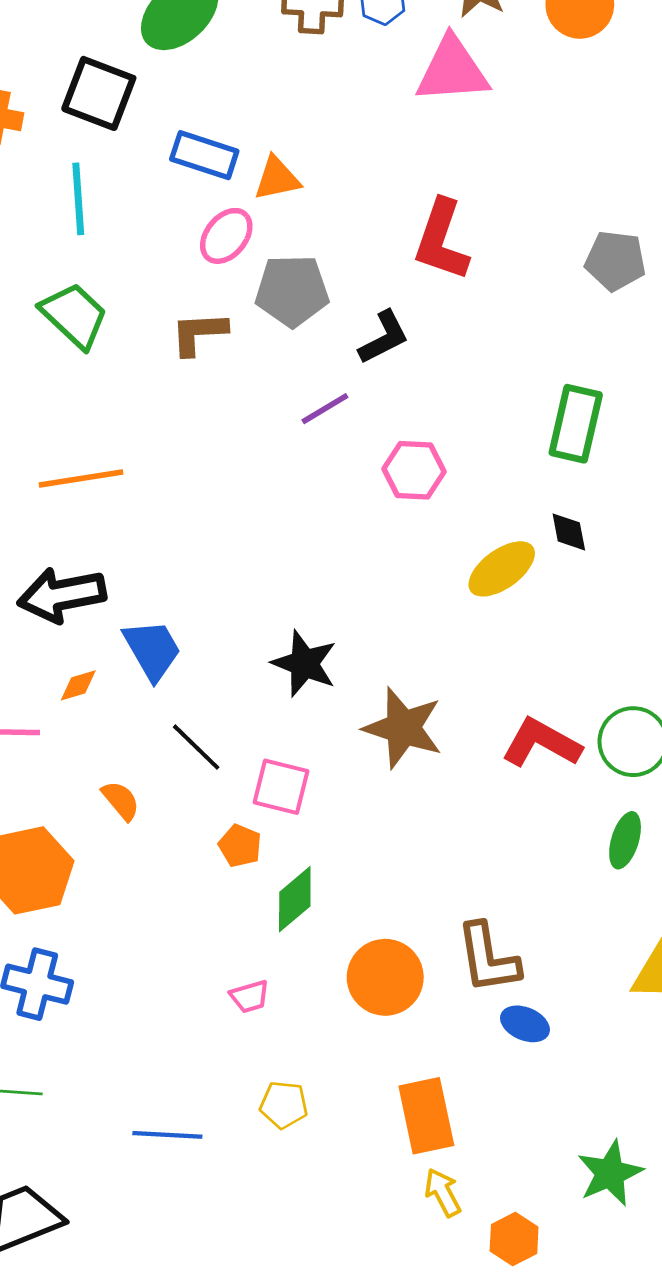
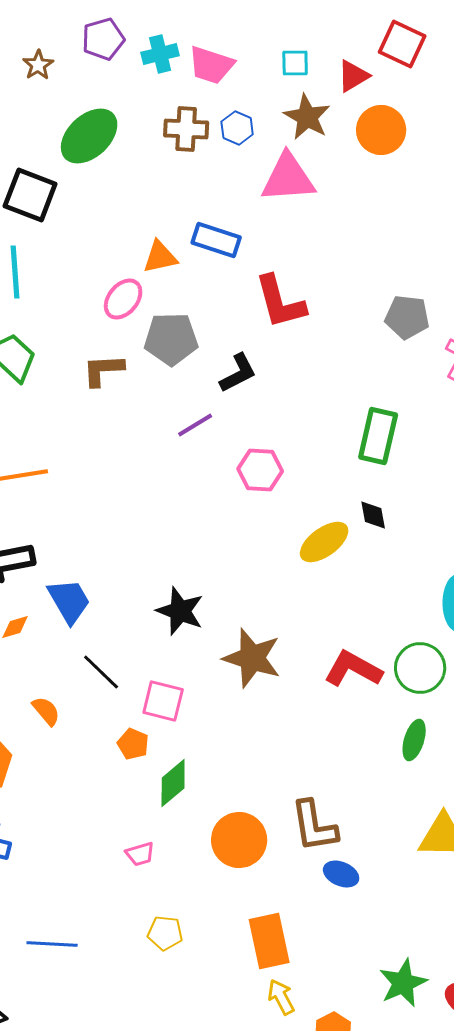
blue rectangle: (204, 155) -> (216, 240), moved
red L-shape: (441, 240) -> (280, 302), turned -34
blue line: (167, 1135) -> (52, 944), moved

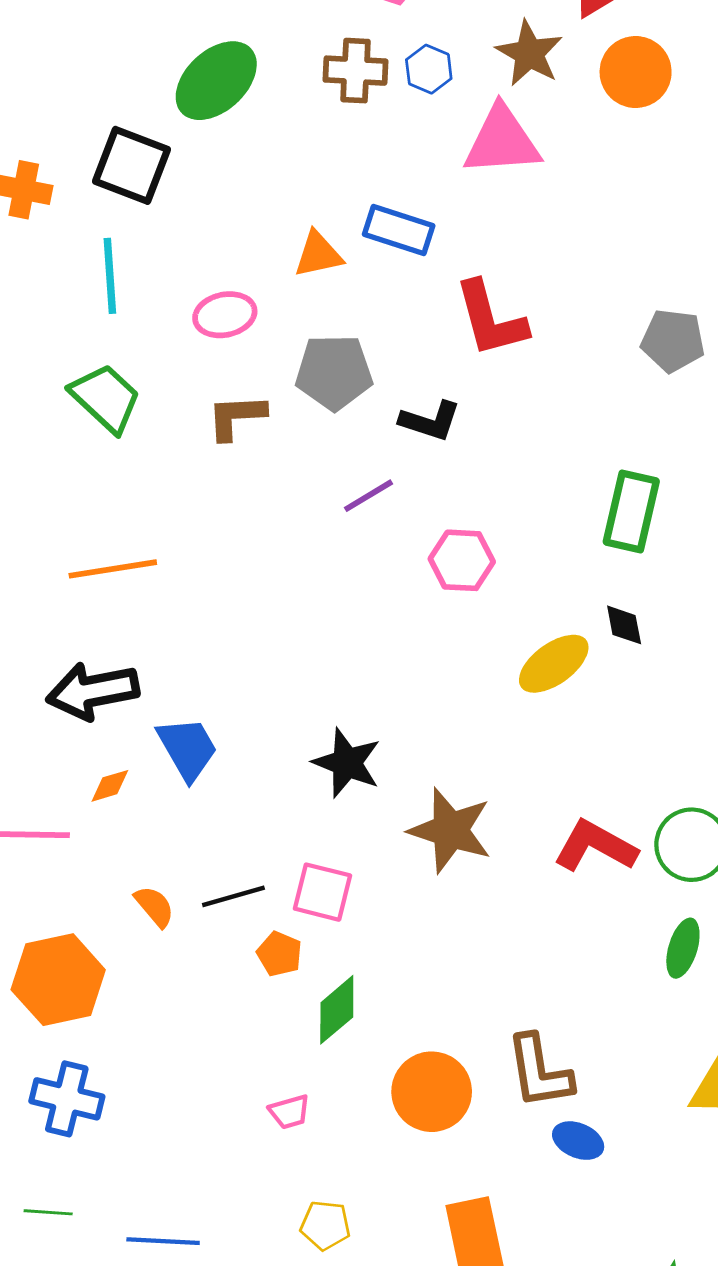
pink ellipse: (123, 299) -> (225, 315), moved, turned 39
black L-shape: (238, 373) -> (430, 421), turned 45
black line: (101, 672) -> (233, 896), moved, turned -60

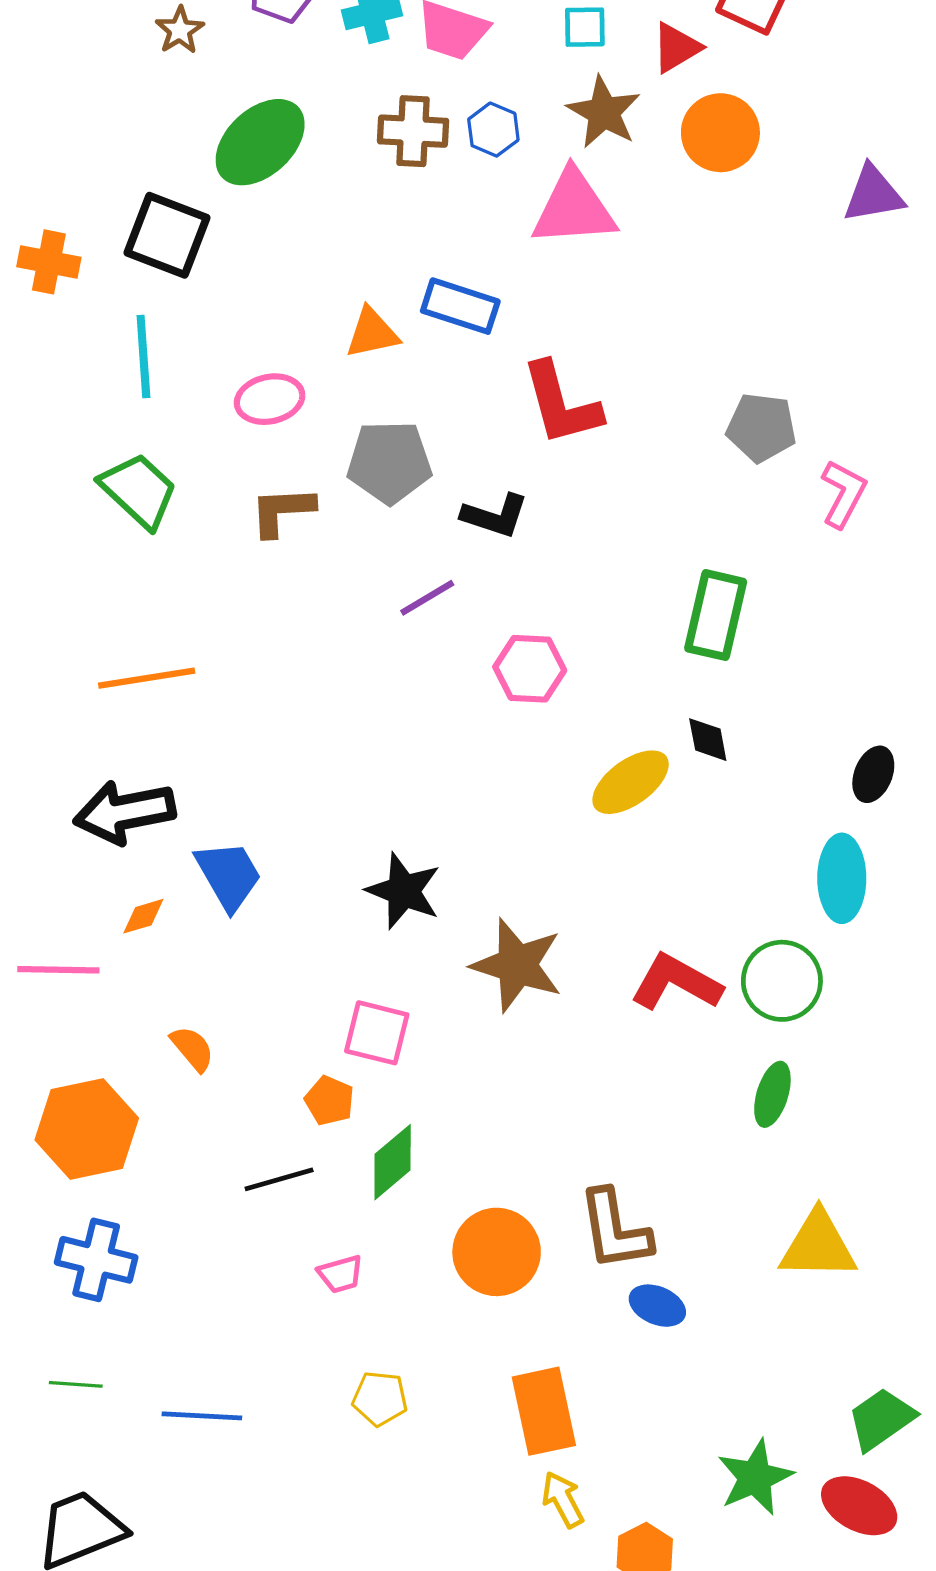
black line: (233, 896) -> (279, 1179), moved

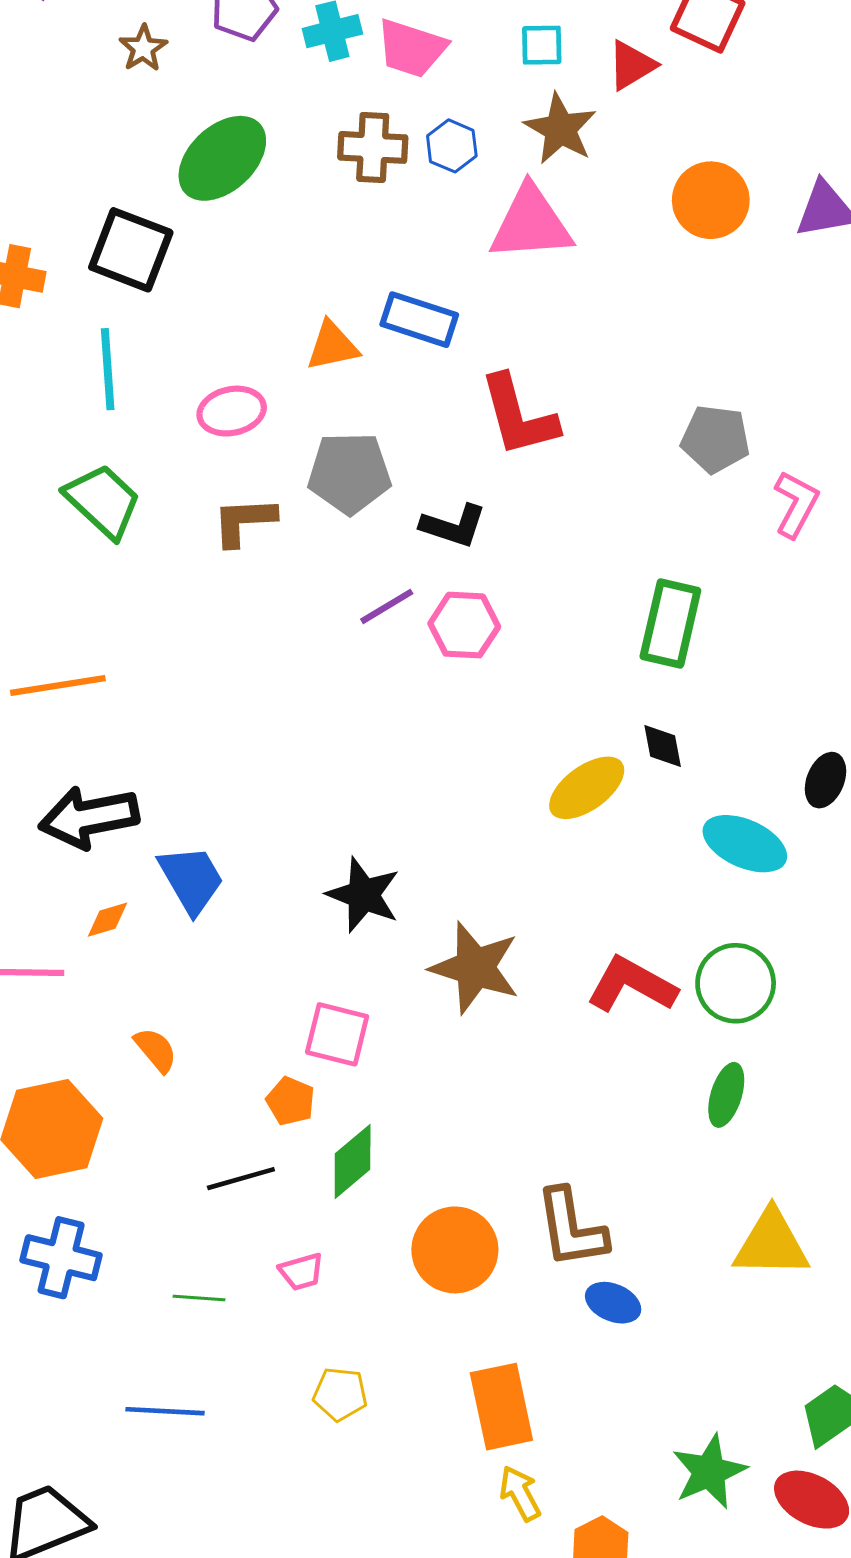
orange circle: (720, 133) -> (711, 200), moved
pink hexagon: (530, 669) -> (464, 625), moved
orange line: (147, 678) -> (58, 686), moved
cyan ellipse: (842, 878) -> (745, 844), moved, turned -66
green line: (76, 1384) -> (199, 1298), moved

